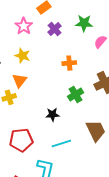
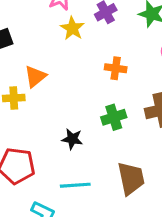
yellow star: (22, 56) -> (72, 28), moved

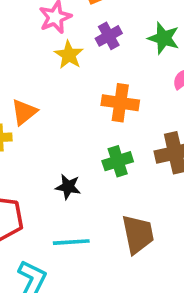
orange cross: (116, 68) -> (120, 103), size x1.4

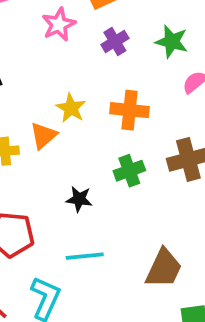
yellow star: (69, 55) -> (71, 108), moved
orange triangle: (24, 112) -> (44, 135), moved
brown trapezoid: (138, 234) -> (164, 268), moved, turned 39

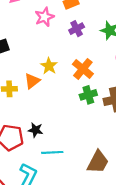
orange cross: (130, 110) -> (83, 69), turned 30
green cross: (129, 171) -> (88, 95), moved
black star: (79, 199) -> (35, 130), moved

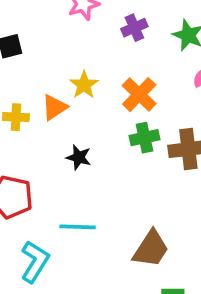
black star: (35, 130) -> (79, 157), moved

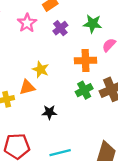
orange cross: (139, 95) -> (85, 61), moved, turned -30
orange triangle: (54, 107) -> (27, 87), turned 35

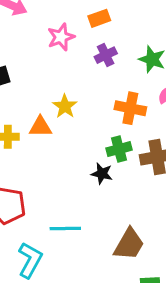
black star: (49, 112) -> (102, 174), moved

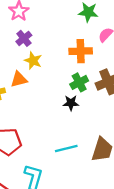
purple cross: (106, 55) -> (24, 38), moved
cyan line: (65, 228) -> (66, 148), moved

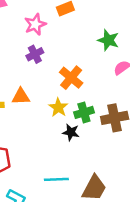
orange cross: (81, 51) -> (71, 78), moved, turned 30
yellow star: (33, 61) -> (58, 107), moved

